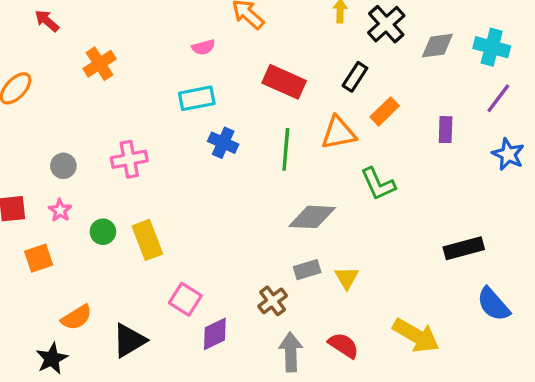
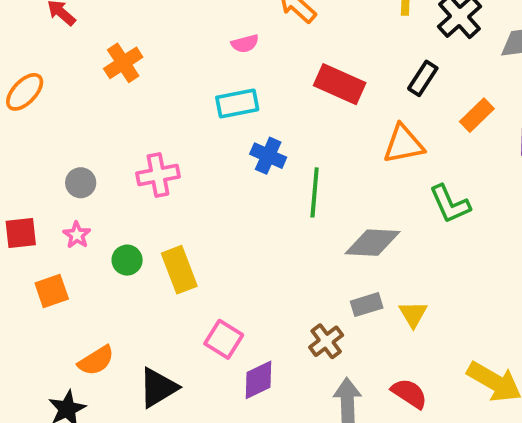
orange rectangle: (385, 111) -> (477, 115), moved
green line: (286, 149) -> (315, 192), moved

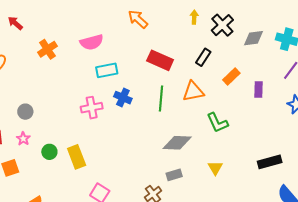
pink semicircle: (245, 44) -> (92, 42), moved, size x1.6
pink cross: (158, 175) -> (92, 108), moved
green line: (315, 192) -> (161, 99), moved
yellow triangle: (413, 314) -> (215, 168), moved

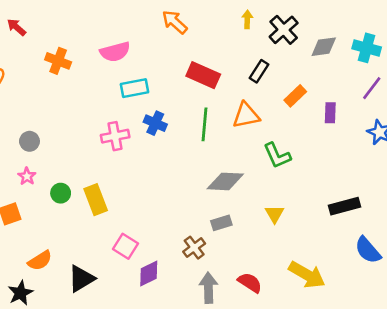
orange cross: (47, 49) -> (58, 61), turned -36

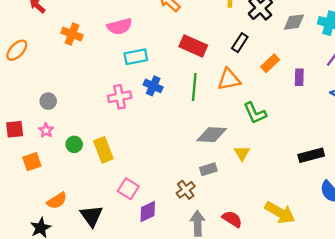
yellow triangle: (275, 214) -> (242, 153), moved
black triangle: (81, 279) -> (91, 216), turned -35

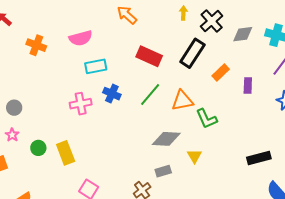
black rectangle: (240, 43) -> (192, 53), size x1.6
orange triangle: (229, 79) -> (182, 101), moved
green line: (194, 87) -> (150, 95), turned 35

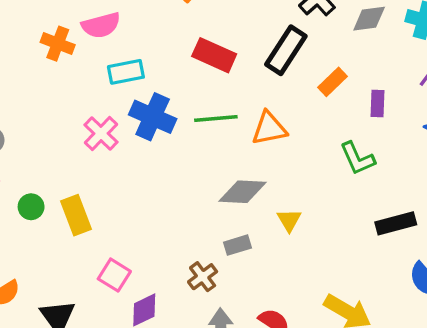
orange cross: (36, 45) -> (58, 44), moved
blue cross: (112, 94) -> (153, 117), size x1.5
green line: (150, 95) -> (216, 118), turned 45
pink cross: (81, 104) -> (101, 133), turned -35
green L-shape: (207, 119) -> (357, 158), moved

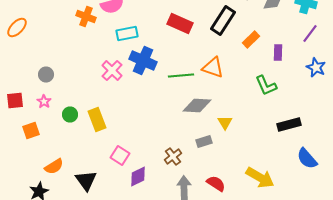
green line: (216, 118) -> (181, 76), moved
orange triangle: (269, 128) -> (213, 68), turned 30
gray rectangle: (238, 245) -> (204, 142), moved

